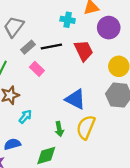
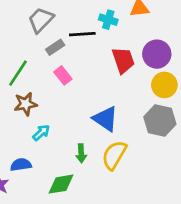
purple circle: (109, 28) -> (157, 54), moved
black line: (51, 47) -> (82, 34), moved

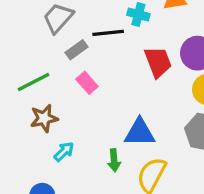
green line: (18, 73) -> (34, 82), turned 32
blue triangle: (106, 119) -> (140, 132), turned -32
green arrow: (81, 153) -> (114, 160), moved

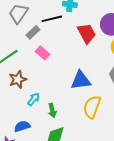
green arrow: (114, 160) -> (52, 110), moved

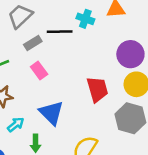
red trapezoid: (87, 33) -> (97, 89), moved
blue triangle: (81, 80) -> (51, 113), moved, turned 40

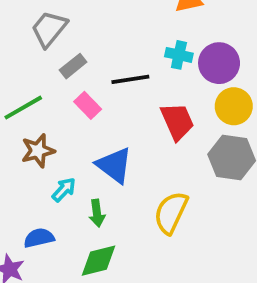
cyan cross: (85, 19) -> (179, 55), moved
black line: (60, 32) -> (130, 79), moved

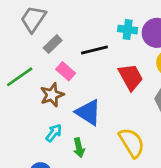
brown star: (38, 151) -> (52, 95), moved
yellow semicircle: (171, 213) -> (132, 143), turned 128

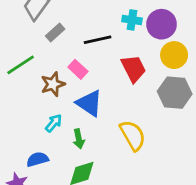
pink rectangle: (66, 71) -> (78, 69), moved

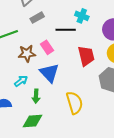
cyan cross: (132, 20) -> (82, 16), moved

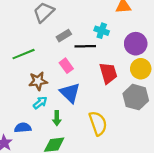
gray rectangle: (37, 18) -> (64, 36), moved
brown star: (27, 54) -> (38, 81), moved

